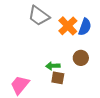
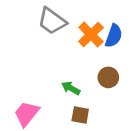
green arrow: (53, 66) -> (71, 88), turned 32
brown square: (58, 78) -> (80, 115), moved

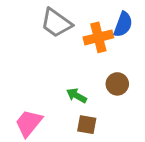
orange cross: (91, 35) -> (98, 37), turned 30
blue semicircle: (114, 36) -> (123, 24), moved

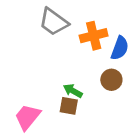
blue semicircle: (123, 24) -> (120, 48), moved
brown square: (87, 125) -> (69, 106), moved

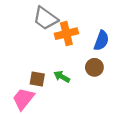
orange cross: (94, 36) -> (66, 34), moved
brown square: (69, 106) -> (37, 79), moved

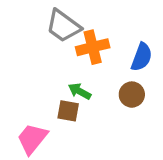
green arrow: (62, 77) -> (80, 91), moved
brown square: (37, 79) -> (68, 111), moved

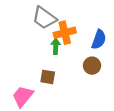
green arrow: (80, 91) -> (56, 46), moved, turned 63

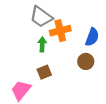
green arrow: (56, 46) -> (42, 44), moved
brown square: (48, 77) -> (44, 72), turned -32

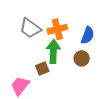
gray trapezoid: (41, 17) -> (30, 28), moved
green arrow: (42, 44) -> (53, 51), moved, size x1.6

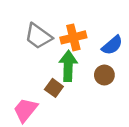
blue semicircle: (88, 35) -> (112, 45), turned 30
brown square: (42, 69) -> (54, 88), turned -32

